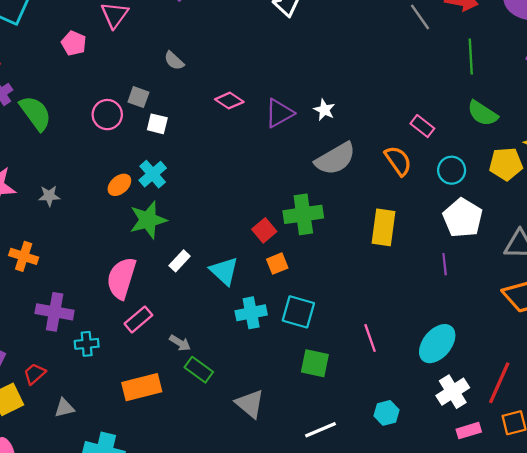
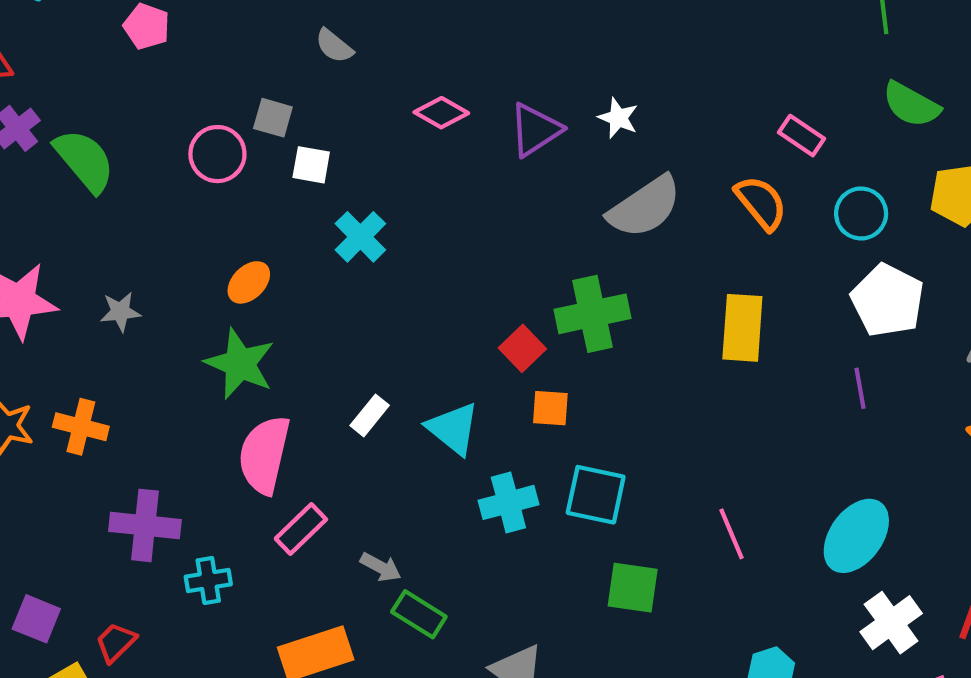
cyan cross: (153, 174) -> (360, 237), moved
green star: (148, 220) -> (240, 364), moved, turned -30
orange square: (277, 264) -> (550, 408), turned 30

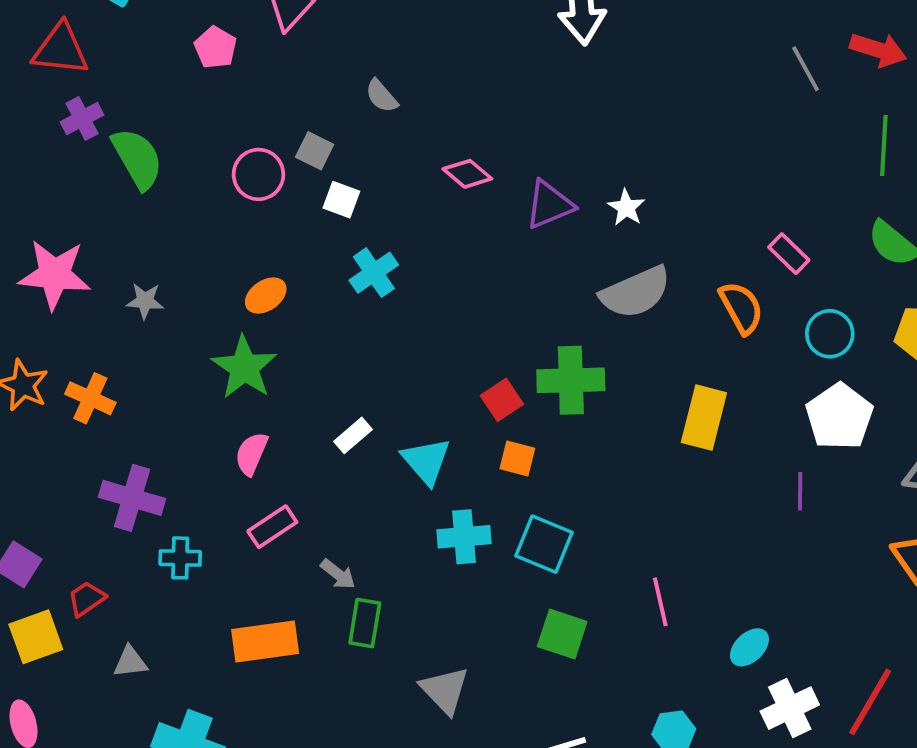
pink semicircle: (264, 455) -> (251, 454), size x0.6
cyan ellipse: (856, 536) -> (749, 647), moved, size x0.6
green rectangle: (419, 614) -> (365, 623), turned 57

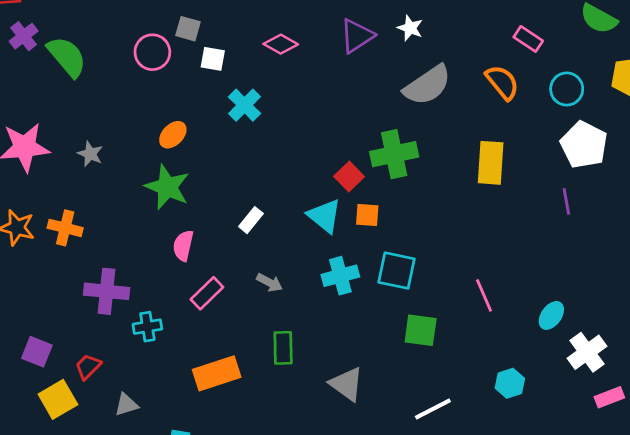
pink diamond: (467, 174) -> (281, 44), moved
gray star: (145, 301) -> (90, 154), turned 30
cyan triangle: (426, 461) -> (324, 216), moved
gray arrow: (338, 574) -> (270, 283), moved

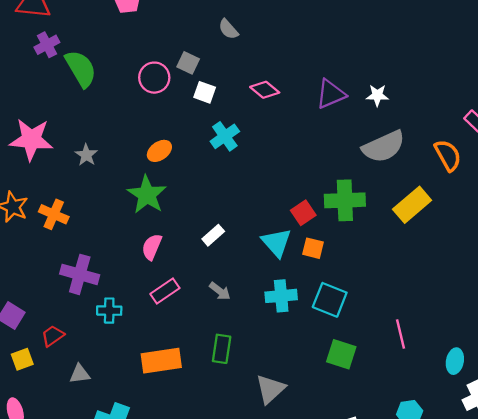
white star: (410, 28) -> (377, 95), turned -30
yellow rectangle: (491, 163) -> (412, 205), moved, turned 36
cyan ellipse: (551, 315) -> (455, 361), turned -35
gray triangle: (347, 384) -> (270, 389), turned 32
yellow square: (58, 399) -> (22, 359), size x0.7

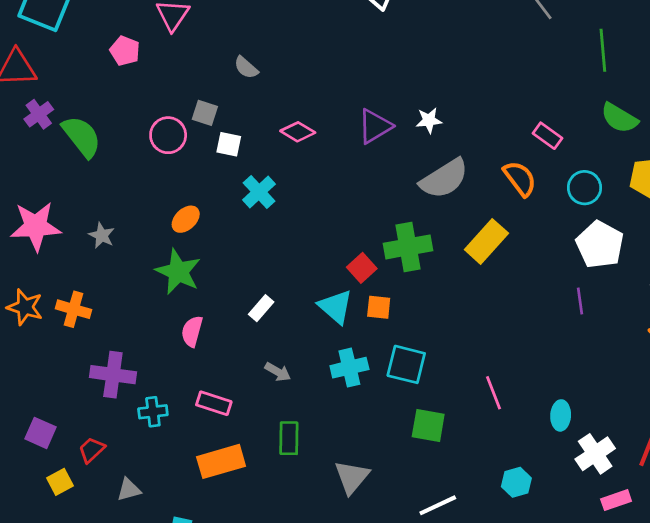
pink rectangle: (165, 291) -> (214, 403), moved, turned 60

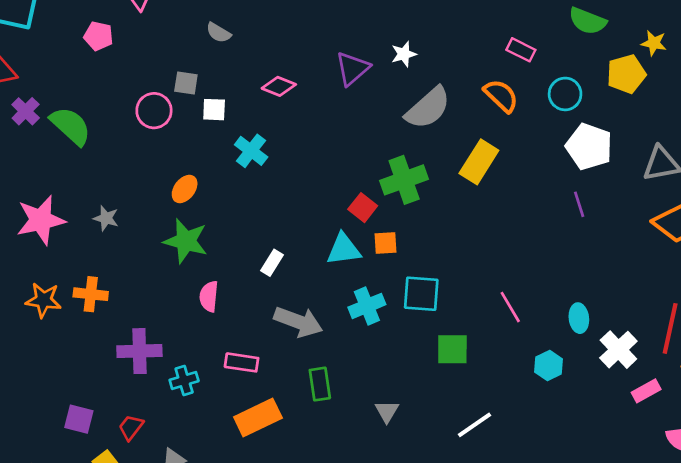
cyan triangle: (336, 307) -> (344, 249), turned -39
gray arrow: (278, 372) -> (298, 322), size x1.8
gray triangle: (352, 477) -> (387, 411), size x0.7
cyan hexagon: (516, 482) -> (549, 366), moved

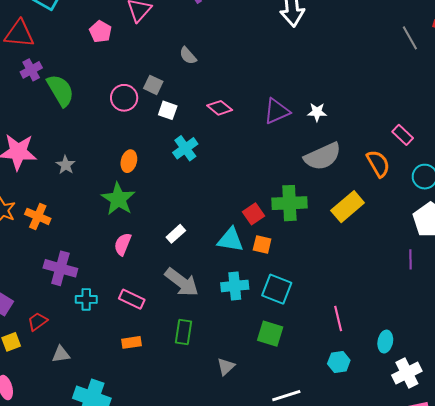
orange ellipse: (185, 189) -> (129, 161), turned -40
green square: (452, 349) -> (270, 334), moved
cyan hexagon: (549, 366) -> (339, 362), moved
orange rectangle: (258, 417) -> (131, 342), size x0.6

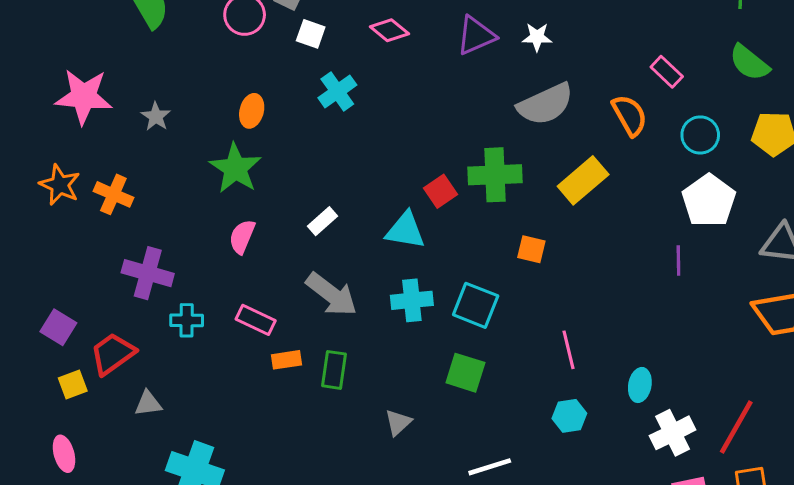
orange square: (262, 245) -> (531, 249), moved
red trapezoid: (37, 322) -> (113, 354), size x1.5
orange rectangle: (131, 342) -> (286, 360), moved

